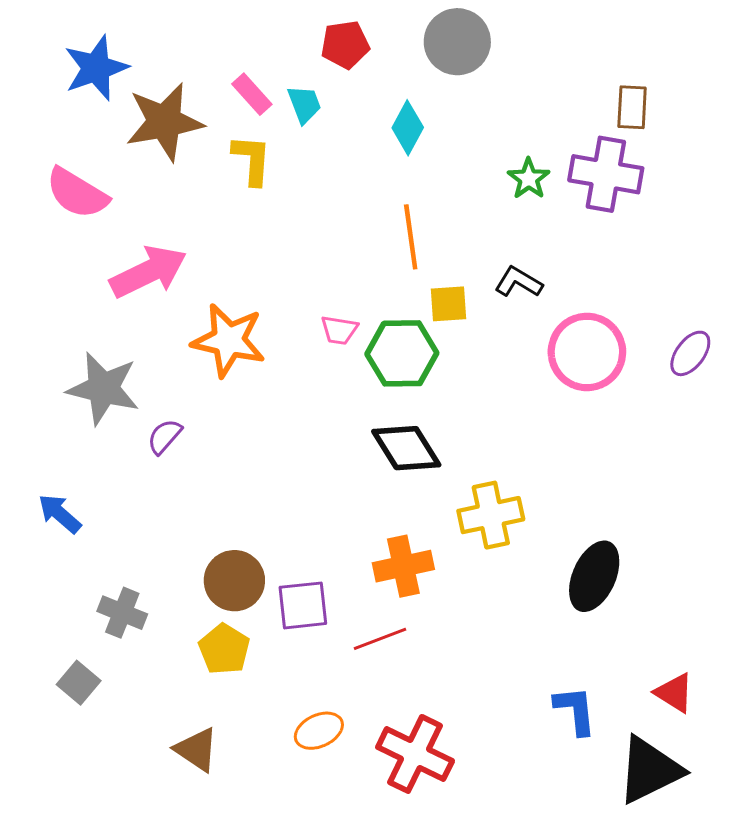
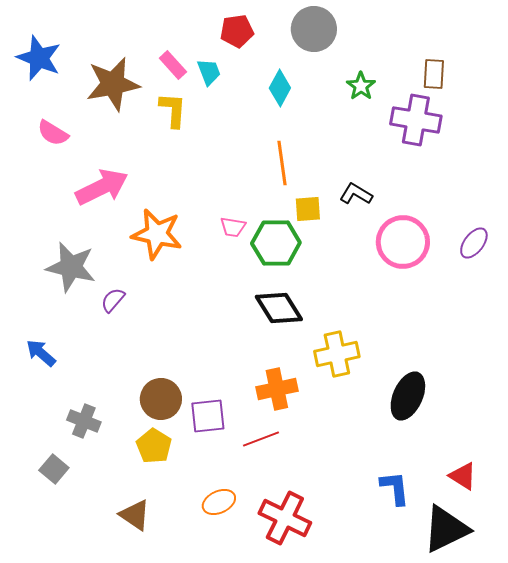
blue star: (96, 68) -> (39, 58), moved, turned -30
green star: (529, 179) -> (361, 86), moved
pink semicircle: (77, 193) -> (53, 133), size x0.7

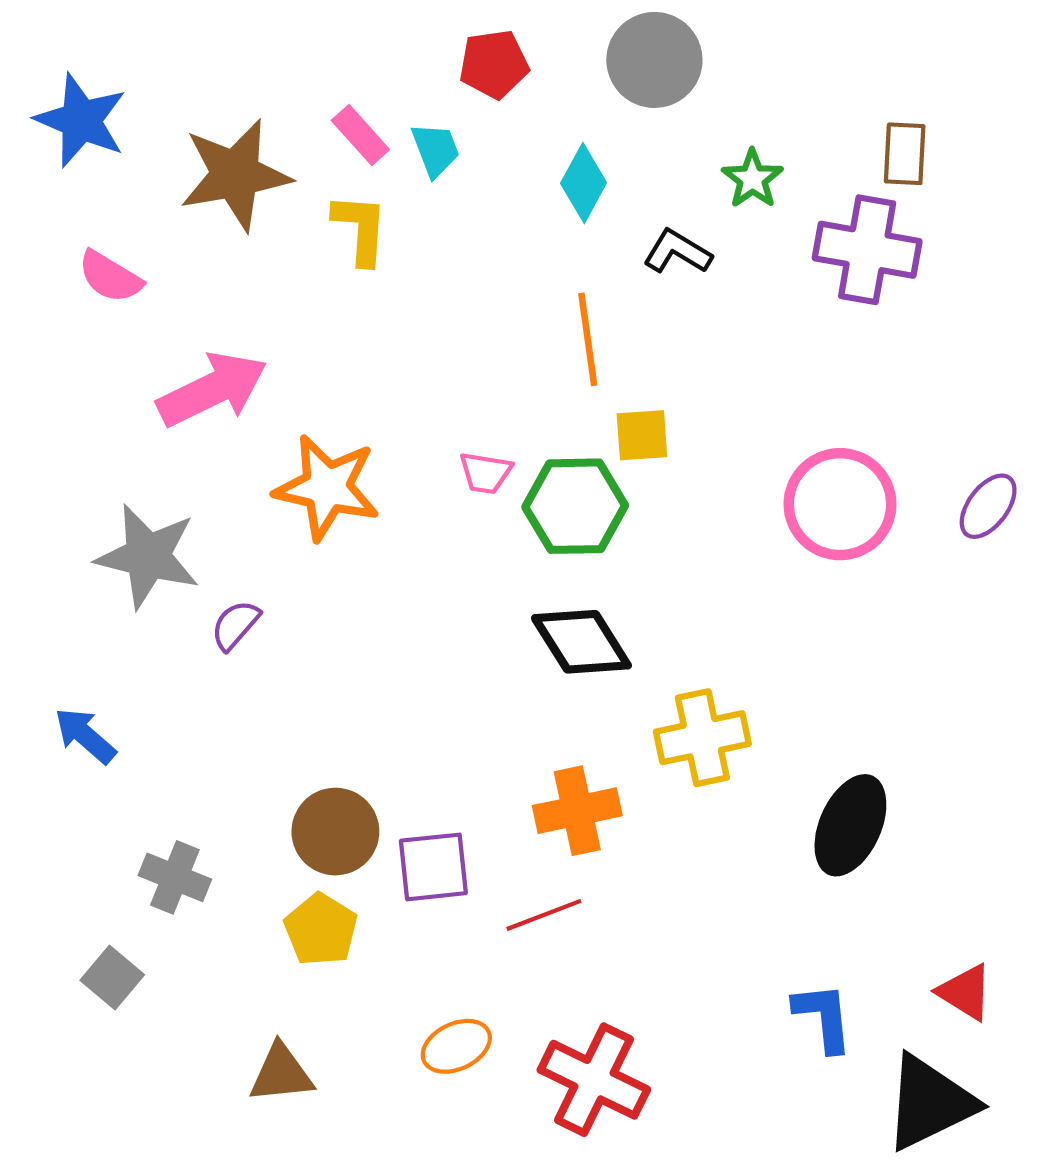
black L-shape: (356, 194) -> (677, 252), moved
brown triangle: (135, 515) -> (281, 1073), turned -40

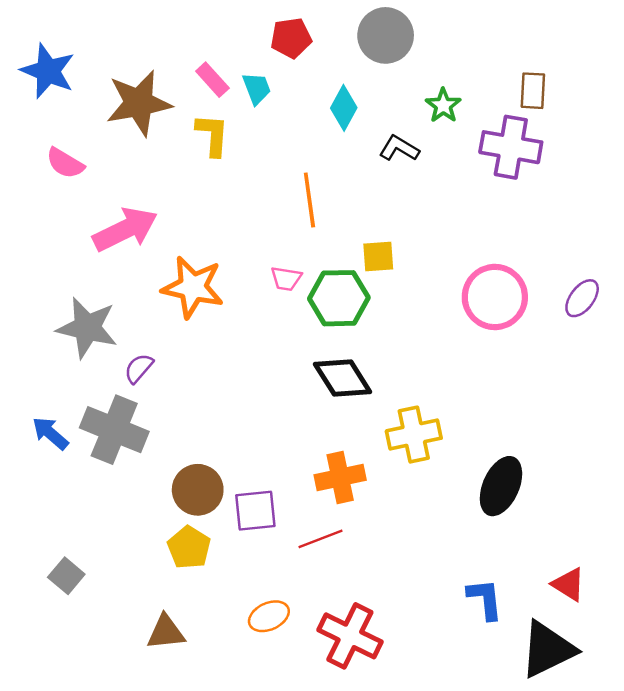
orange line: (588, 339) -> (309, 200), moved
gray cross: (175, 877) -> (114, 430), moved, size x1.6

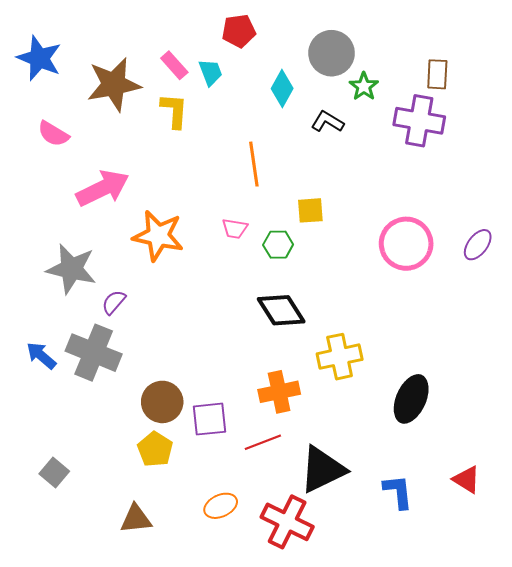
gray circle: (386, 35) -> (332, 53), moved
green hexagon: (339, 298) -> (278, 245), size x0.6
black triangle: (548, 649) -> (322, 469), moved

